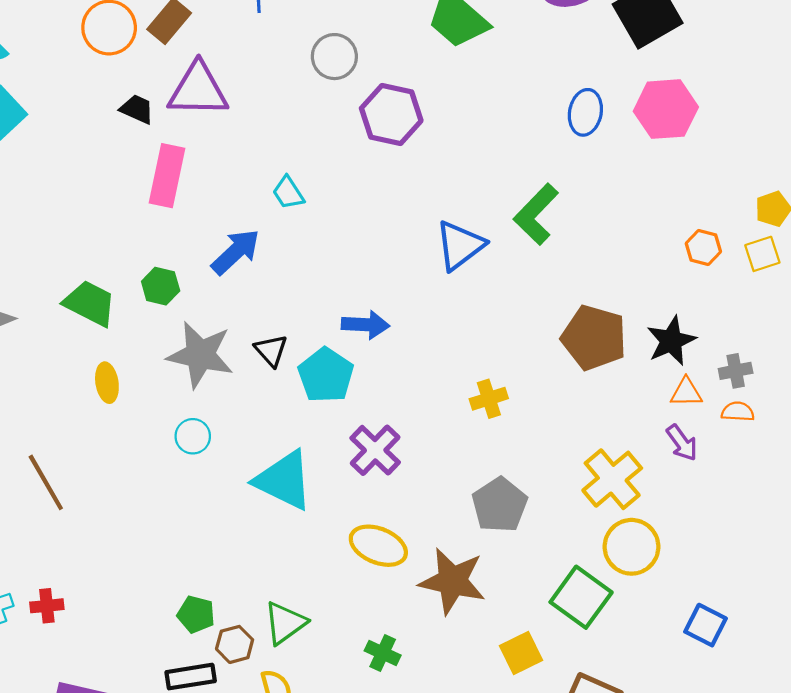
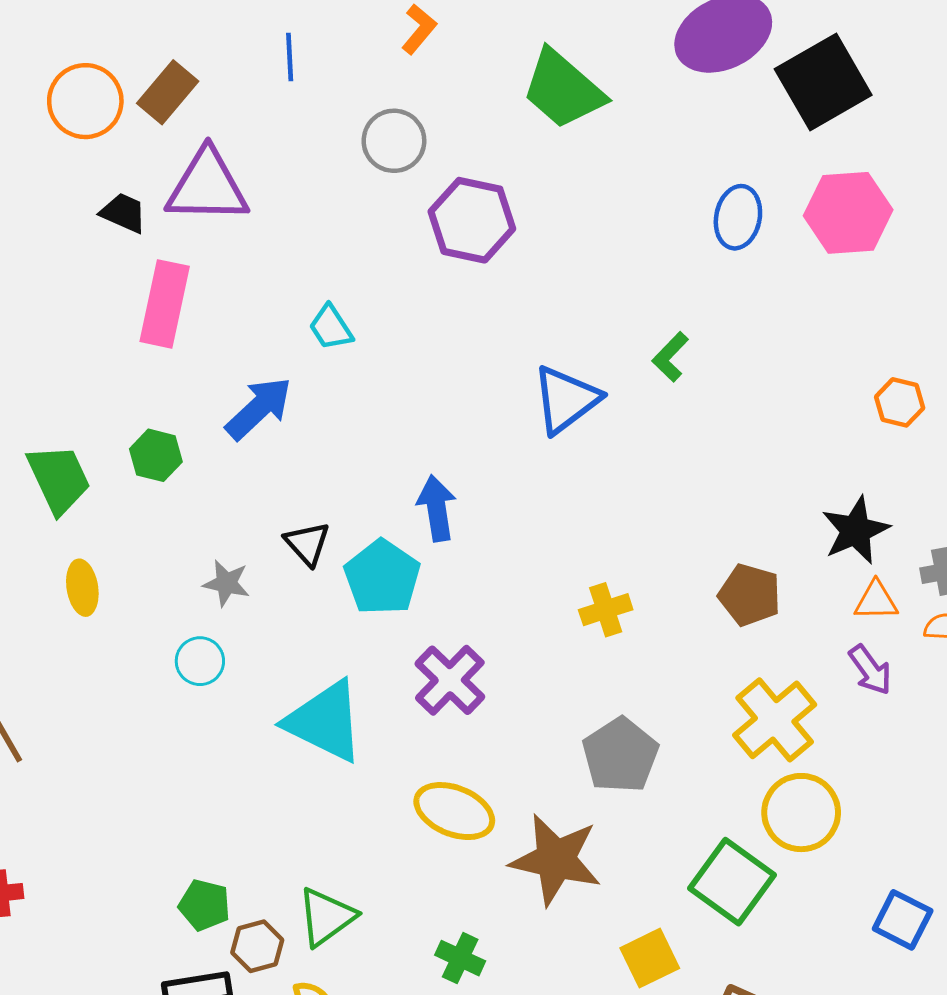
green L-shape: (536, 214) -> (670, 357), size x0.6
green trapezoid: (90, 303) -> (59, 479), turned 38
blue arrow: (365, 325) -> (437, 508), turned -102
brown pentagon: (594, 338) -> (750, 595), moved, size x0.7
gray star: (200, 355) -> (226, 583), moved, size x0.5

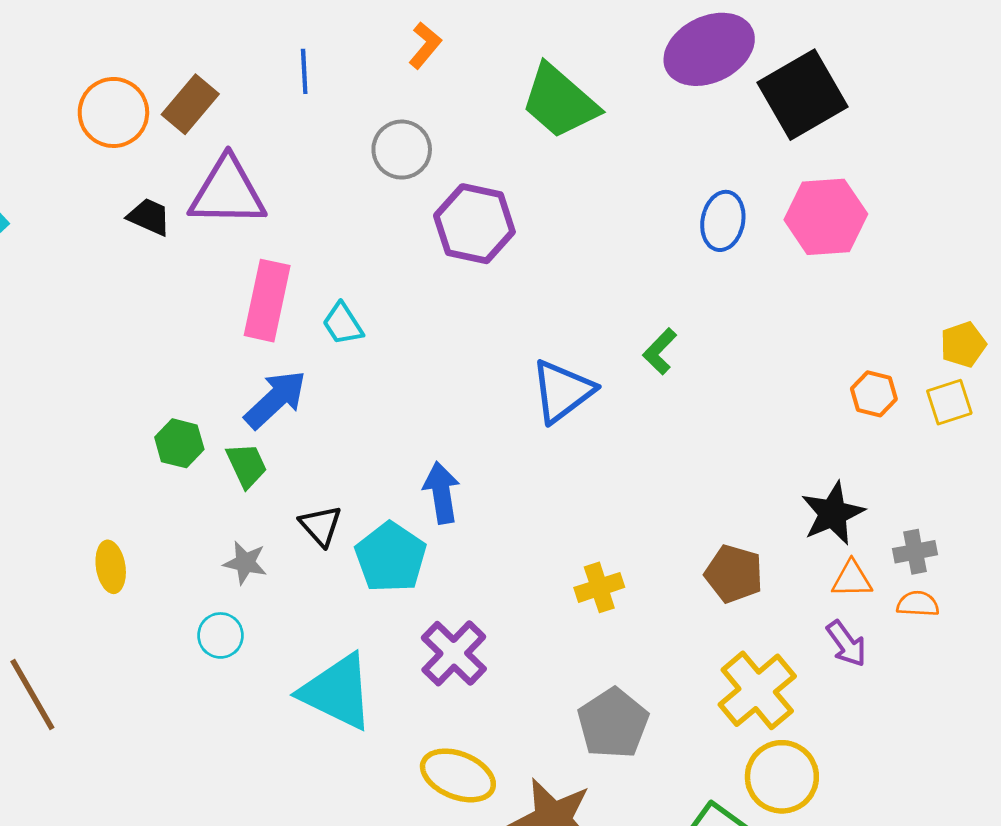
pink rectangle: (165, 304) -> (267, 301), moved
green trapezoid: (59, 479) -> (247, 465), moved, size x0.7

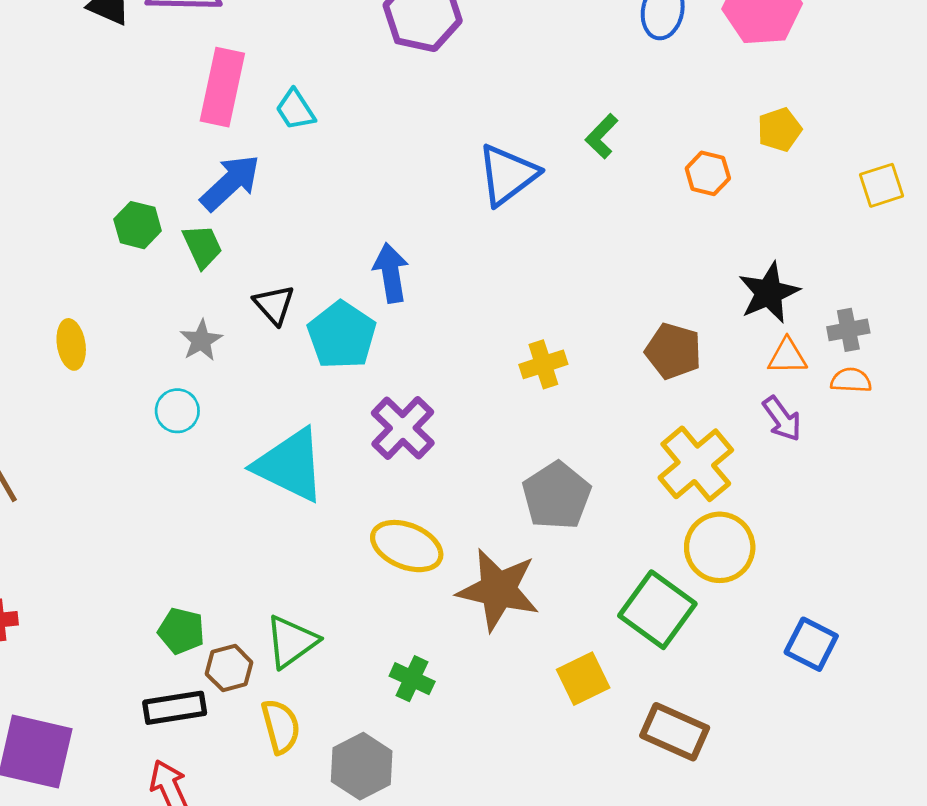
yellow pentagon: (963, 344) -> (779, 130), moved
orange hexagon: (874, 394) -> (708, 173), moved
gray star: (245, 563) -> (201, 340), turned 30

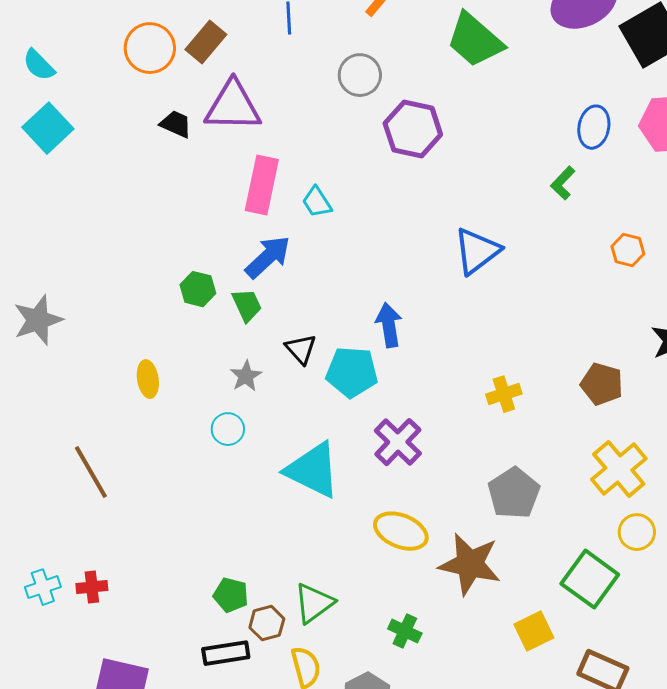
green L-shape: (602, 136) -> (563, 183), moved
cyan pentagon: (342, 335) -> (352, 372), turned -30
yellow circle: (720, 547) -> (637, 532), size x0.7

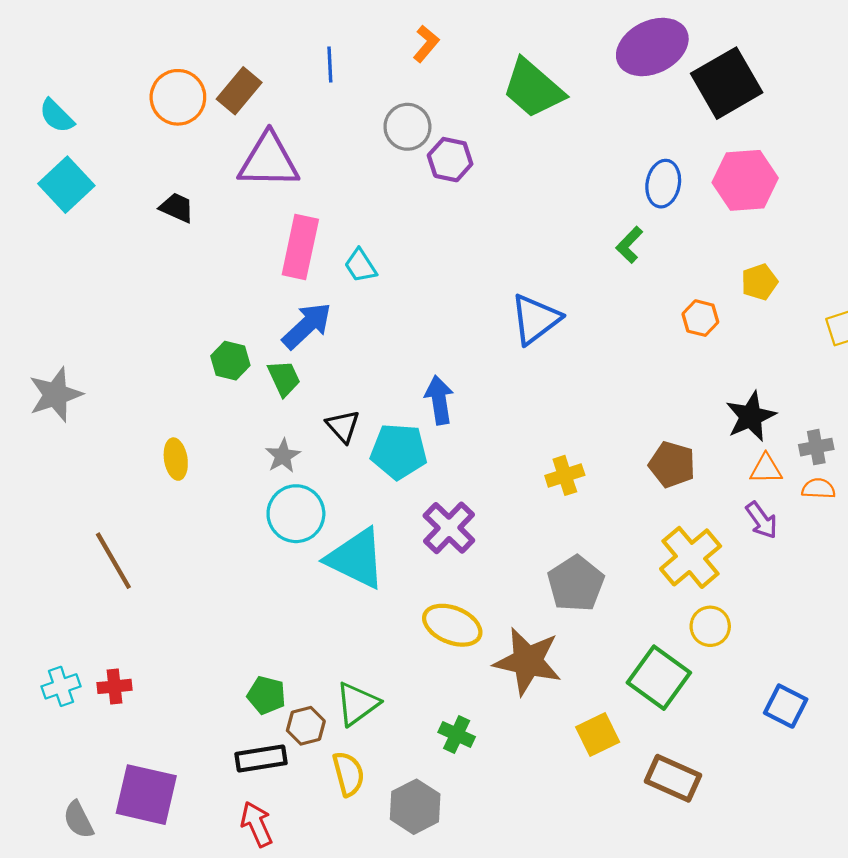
black trapezoid: (176, 124) -> (177, 208), moved
purple hexagon: (413, 129) -> (450, 160), moved, size x0.7
cyan circle: (228, 429) -> (296, 514), moved, size x1.6

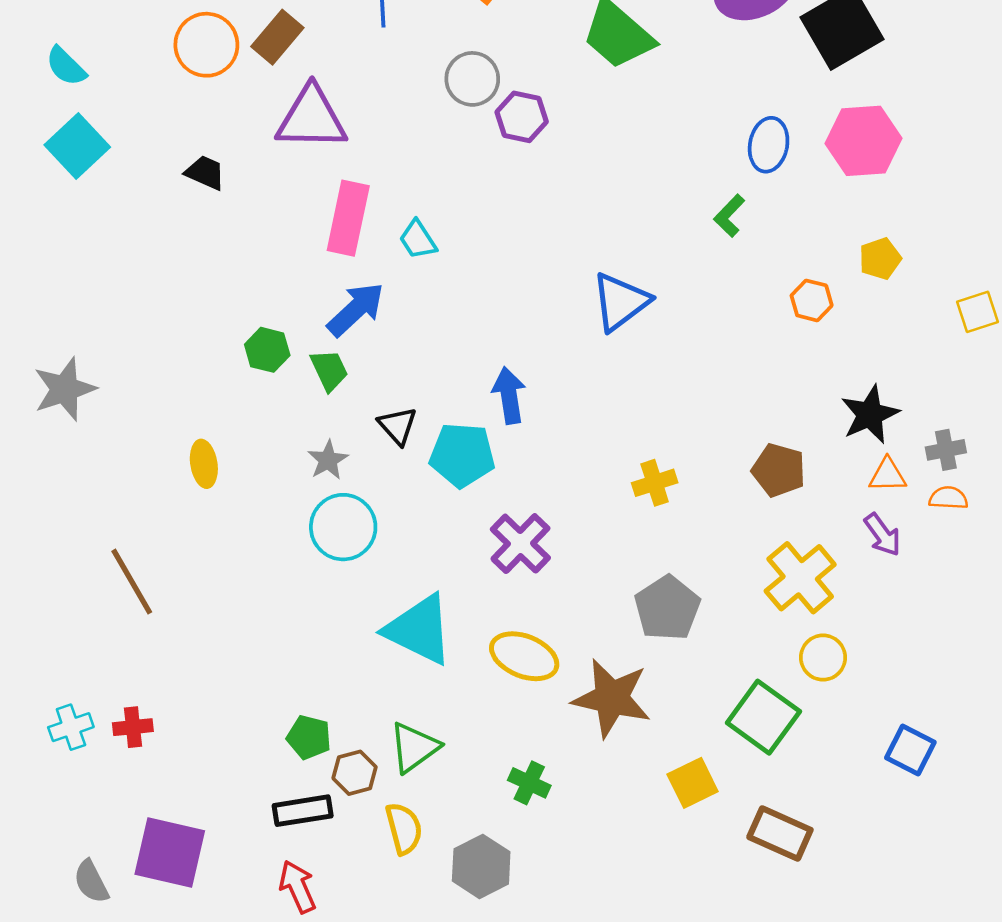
cyan triangle: (356, 559) -> (419, 630), moved

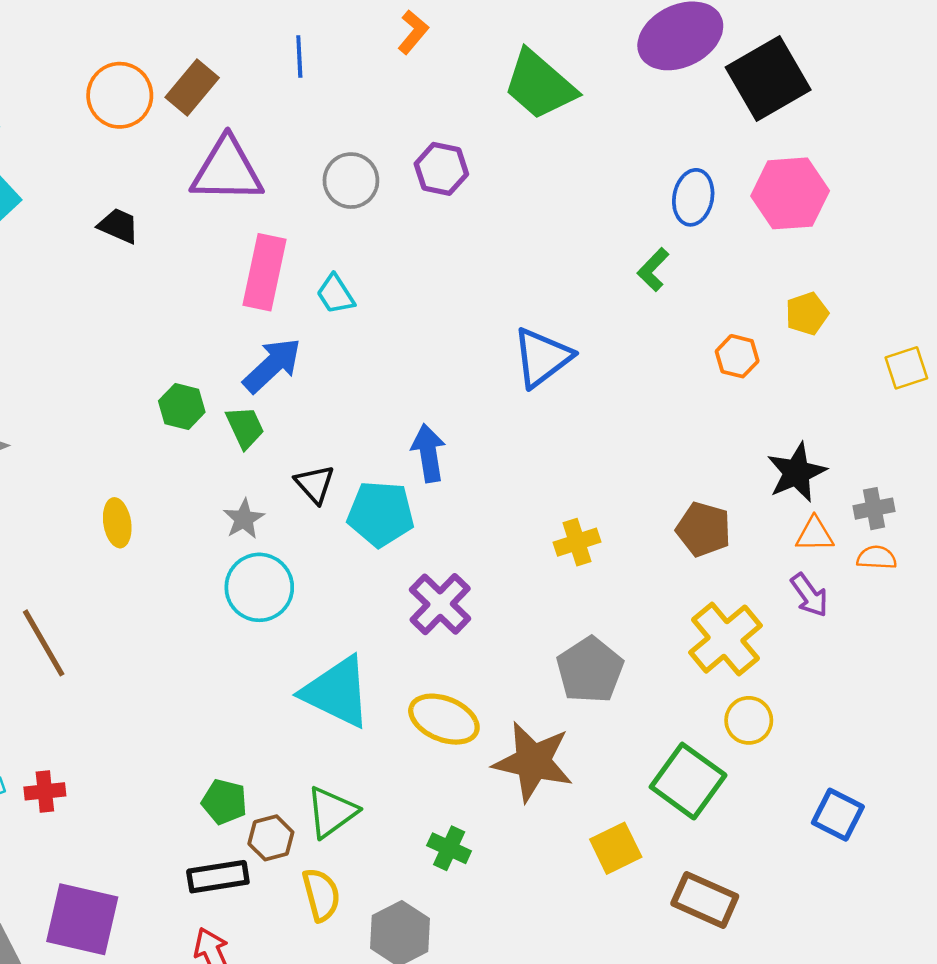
gray circle: (472, 79) -> (351, 181), moved

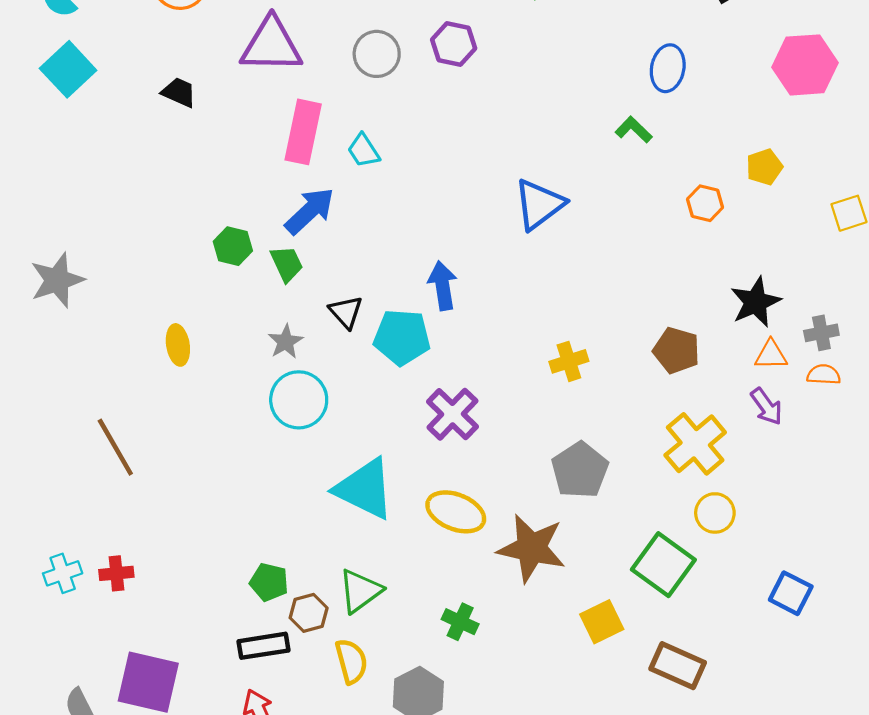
pink hexagon: (790, 193) -> (805, 65), moved
green L-shape: (653, 270) -> (634, 130), turned 90

